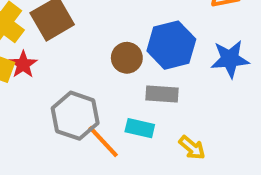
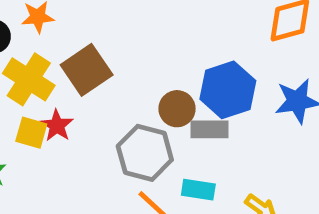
gray rectangle: (162, 94) -> (210, 129), moved
gray hexagon: (75, 116) -> (145, 153), moved

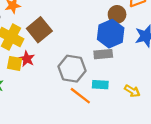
brown circle: (177, 109) -> (117, 14), moved

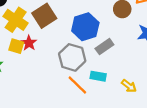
blue hexagon: (111, 34) -> (85, 27), moved
gray rectangle: (103, 54) -> (104, 47), turned -36

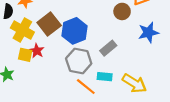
blue hexagon: (85, 27) -> (75, 31), moved
yellow arrow: (129, 86) -> (134, 83), size x1.6

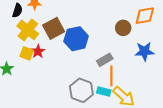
gray hexagon: (79, 61) -> (81, 90), moved
cyan rectangle: (105, 77) -> (104, 91), moved
orange line: (86, 87) -> (111, 76), moved, turned 42

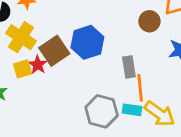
brown square: (54, 28) -> (54, 51), moved
yellow square: (27, 53) -> (23, 69), turned -32
gray rectangle: (105, 60) -> (129, 67), turned -63

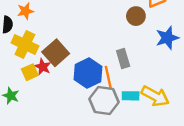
blue hexagon: (87, 42) -> (88, 73), moved
orange line: (140, 88) -> (108, 78), moved

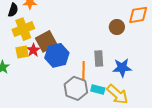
blue star: (167, 38) -> (122, 68), moved
yellow cross: (25, 44) -> (23, 29), turned 30
blue hexagon: (88, 73) -> (57, 55), moved

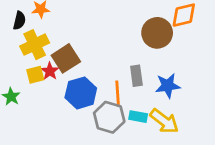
brown circle: (117, 27) -> (157, 33), size x1.5
blue hexagon: (57, 55) -> (81, 93), moved

